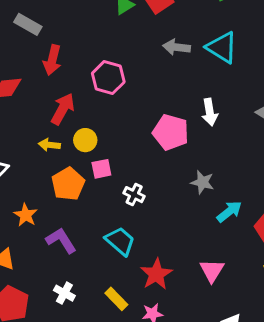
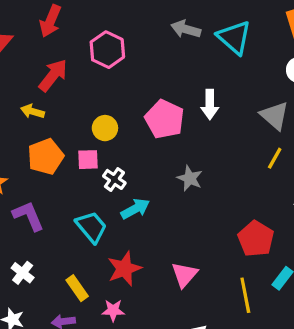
yellow circle: (85, 140) -> (105, 128), moved
pink square: (101, 169) -> (88, 160), moved
cyan arrow: (229, 212) -> (135, 209), moved

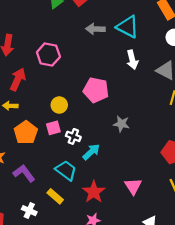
white arrow: (210, 104) -> (132, 60), moved
yellow rectangle: (77, 288) -> (55, 196), moved

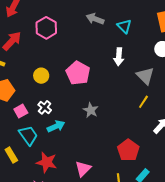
cyan triangle: (128, 27) -> (124, 26), size x0.7
pink square: (53, 128) -> (21, 111), moved, turned -32
red star: (94, 192) -> (47, 162), turned 30

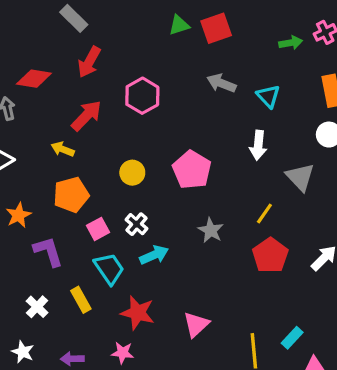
yellow line: (143, 102) -> (264, 213), moved
red pentagon: (128, 150) -> (270, 255), moved

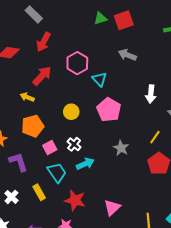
cyan triangle: (268, 96) -> (99, 79), moved

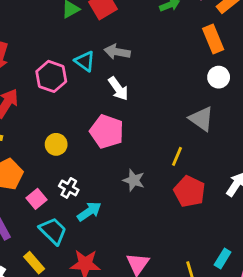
cyan triangle: (99, 79) -> (85, 61), moved
white arrow: (151, 94) -> (118, 89), moved, turned -30

